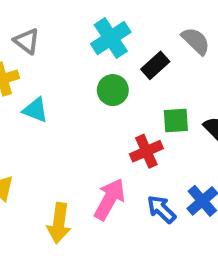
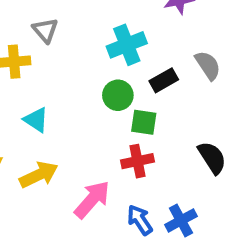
cyan triangle: (35, 110) -> (36, 120), moved
green square: (176, 121) -> (144, 122), moved
yellow arrow: (59, 223) -> (39, 175), moved, turned -135

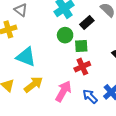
cyan triangle: (36, 120) -> (26, 57), size x1.5

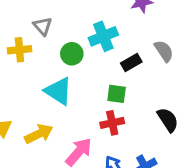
green circle: (65, 35) -> (72, 54), moved
cyan triangle: (26, 57) -> (58, 91), moved

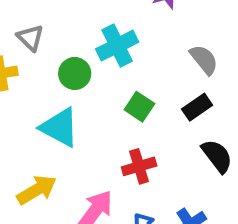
black rectangle: (131, 63) -> (197, 107), moved
green square: (117, 94) -> (139, 107), moved, turned 30

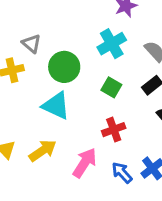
cyan cross: (117, 46) -> (112, 44), moved
green circle: (75, 73) -> (64, 67), size x1.4

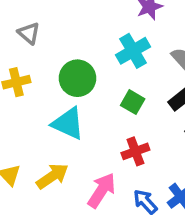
gray triangle: (31, 44) -> (29, 33), moved

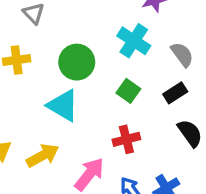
cyan cross: (133, 51) -> (134, 41), turned -32

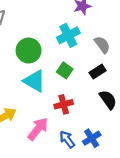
cyan cross: (134, 41) -> (68, 35), turned 30
cyan triangle: (63, 105) -> (34, 81), moved

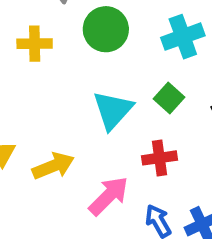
green circle: (29, 51) -> (106, 29), moved
cyan triangle: (34, 81) -> (113, 110), turned 35

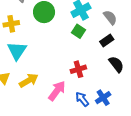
green square: (169, 98) -> (78, 31), moved
cyan triangle: (113, 110) -> (17, 51), moved

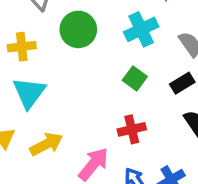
green square: (78, 31) -> (135, 78), moved

